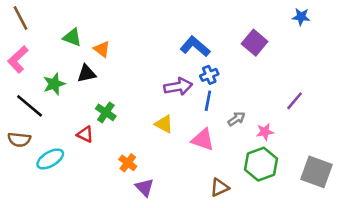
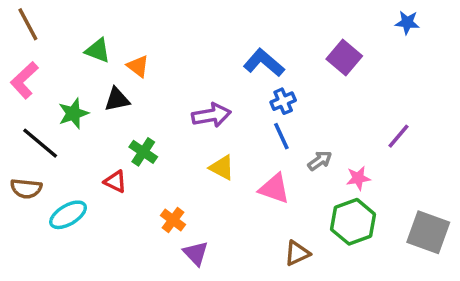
purple arrow: (178, 87) -> (211, 115), moved
blue line: (208, 101) -> (281, 136), turned -36

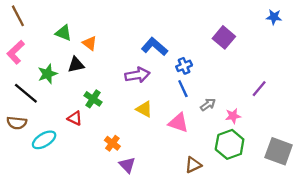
blue star: (407, 22) -> (274, 17), moved
blue L-shape: (264, 63) -> (154, 47), moved

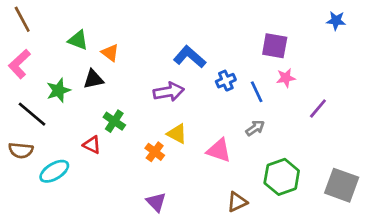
purple square: (224, 37) -> (275, 46), turned -30
blue line: (183, 89) -> (257, 92), moved
pink star: (233, 116) -> (286, 78), moved
orange cross: (112, 143) -> (155, 152), moved

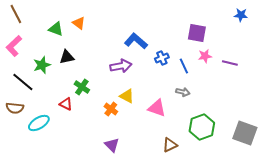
orange triangle: (110, 53) -> (79, 23), moved
purple line: (318, 109) -> (230, 63), moved, turned 63
gray arrow: (255, 128) -> (183, 92), turned 48

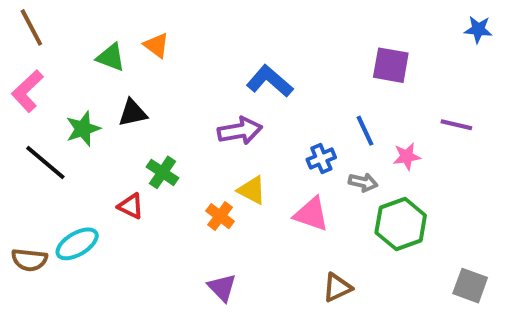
pink star: (205, 56) -> (407, 157), moved
blue cross: (162, 58) -> (321, 159), moved
brown semicircle: (15, 108) -> (29, 260), moved
green hexagon: (202, 127) -> (401, 224), moved
gray square: (245, 133) -> (470, 286), moved, size x0.7

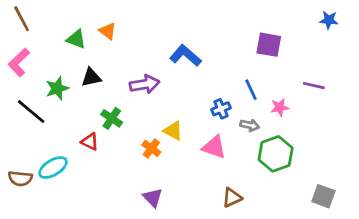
purple arrow: (240, 131) -> (145, 84), moved

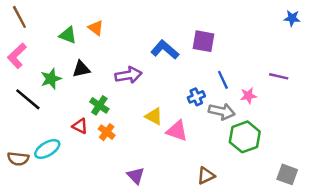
purple square: (269, 45) -> (204, 41), moved
gray arrow: (250, 125) -> (222, 111), size x1.5
pink triangle: (214, 147) -> (177, 131), moved
orange cross: (151, 148) -> (107, 132), moved

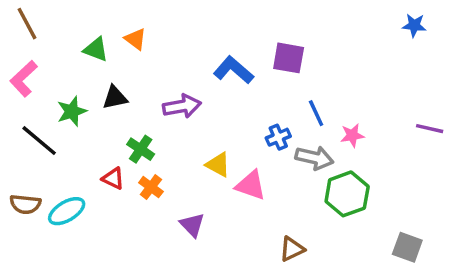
purple line: (279, 76) -> (430, 129), moved
brown semicircle: (18, 159) -> (25, 204), moved
purple triangle: (136, 176) -> (192, 225), moved

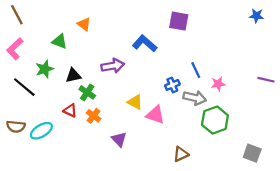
green triangle: (96, 49) -> (59, 41), moved
purple square: (289, 58) -> (179, 21), moved
black triangle: (115, 98) -> (73, 75), moved

